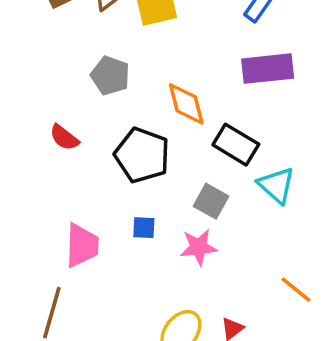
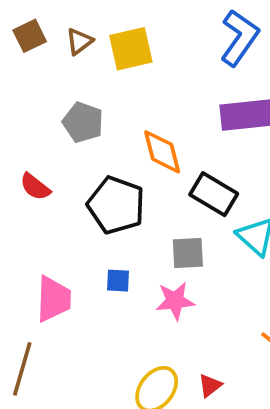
gray square: (211, 201) -> (188, 253), turned -32

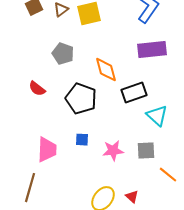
black rectangle: (214, 194) -> (134, 93), turned -50
gray square: (188, 253) -> (146, 151), moved
red triangle: (210, 385) -> (132, 197), turned -40

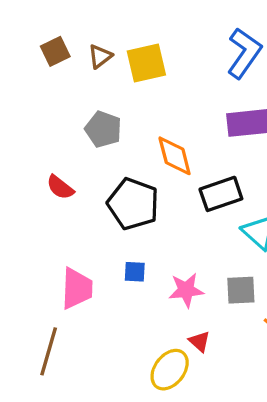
red triangle: (132, 197) -> (199, 341), moved

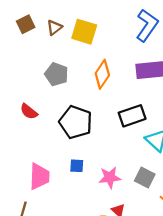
yellow square: (146, 63) -> (84, 32), turned 30
orange diamond: (175, 156) -> (102, 74), moved, turned 48
gray square: (241, 290) -> (145, 178), turned 30

